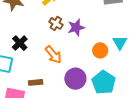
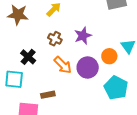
brown cross: (56, 23) -> (55, 39), moved
purple circle: (75, 79) -> (88, 68), moved

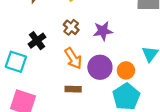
orange circle: (109, 56) -> (126, 70), moved
brown rectangle: (48, 95) -> (73, 89), moved

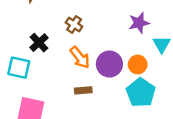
purple star: (103, 31) -> (139, 23), moved

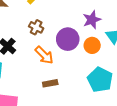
purple circle: (109, 64) -> (68, 39), moved
orange circle: (138, 65) -> (92, 45), moved

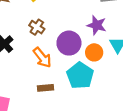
purple star: (92, 20) -> (97, 25), turned 30
cyan pentagon: (100, 80) -> (80, 76), moved

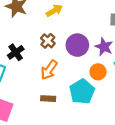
purple circle: (69, 43) -> (77, 45), moved
orange arrow: (42, 57) -> (49, 70), turned 66

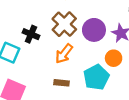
brown cross: (48, 41) -> (64, 24), size x1.6
black cross: (16, 52) -> (31, 34), turned -35

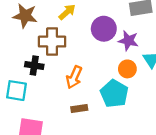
brown cross: (64, 24) -> (52, 42), moved, turned -30
purple circle: (94, 30) -> (104, 29), moved

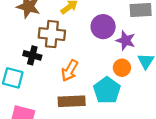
brown rectangle: (79, 108) -> (72, 101), size x1.6

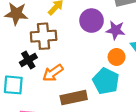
black cross: (32, 55) -> (28, 60), turned -35
orange arrow: (70, 71) -> (53, 73), moved, turned 35

